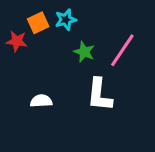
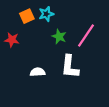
red star: (17, 41) -> (12, 40), moved
white semicircle: (41, 101) -> (38, 72), moved

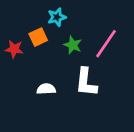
orange square: (27, 16) -> (38, 37), moved

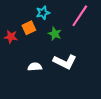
pink line: (106, 44) -> (80, 16), moved
white L-shape: (86, 82) -> (65, 62), turned -70

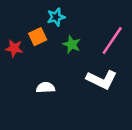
pink line: (80, 16) -> (112, 41), moved
white L-shape: (65, 62) -> (102, 80), moved

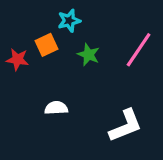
white L-shape: (102, 80) -> (126, 126), moved, turned -48

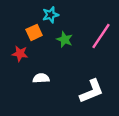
red star: (17, 59) -> (20, 54), moved

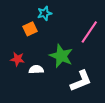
green star: (65, 40) -> (61, 56), moved, size x1.6
red star: (20, 54) -> (17, 59), moved

